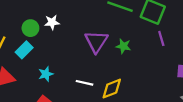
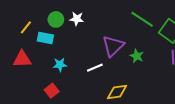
cyan rectangle: (24, 50) -> (45, 38), turned 42
white line: (84, 83) -> (95, 68), moved, turned -49

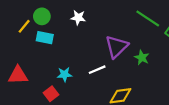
green circle: (56, 19) -> (42, 16), moved
red triangle: (22, 59) -> (18, 75), moved
cyan star: (60, 65) -> (64, 74), moved

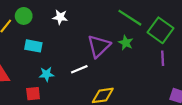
cyan rectangle: (45, 38) -> (33, 46), moved
green star: (142, 58) -> (126, 43), moved
red square: (51, 94) -> (33, 94), turned 32

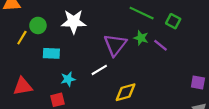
white star: (60, 17) -> (74, 22), size x1.6
green square: (161, 30) -> (173, 21), size x0.6
purple line: (163, 58) -> (161, 45), moved, turned -40

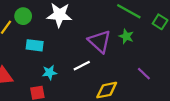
purple triangle: (115, 45) -> (100, 41), turned -30
purple line: (161, 45) -> (144, 74), moved

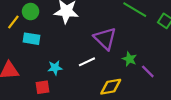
green star: (126, 36) -> (129, 59), moved
cyan rectangle: (35, 45) -> (31, 39), moved

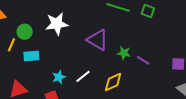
white line: (87, 62) -> (83, 76), moved

